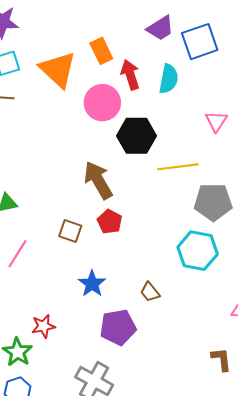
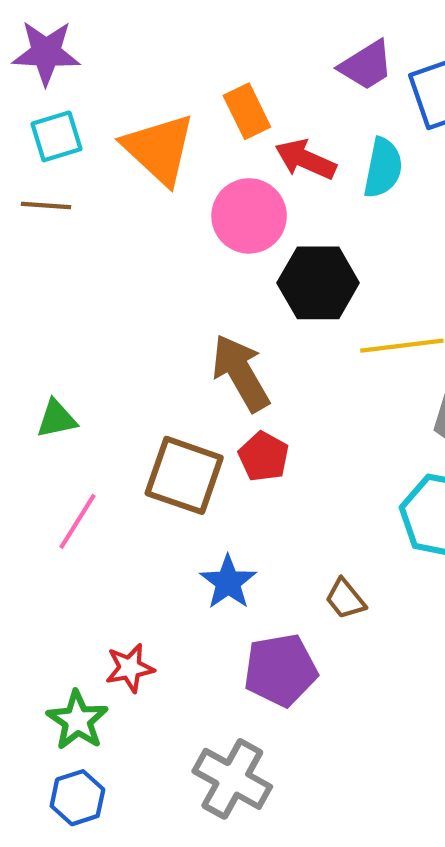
red arrow: (130, 75) -> (306, 159), turned -48
brown square: (70, 231) -> (184, 475), size x1.6

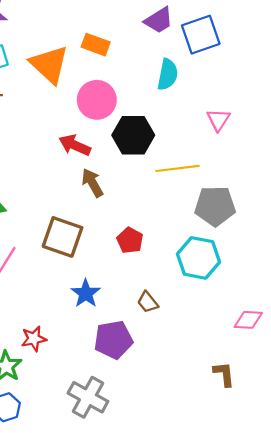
orange rectangle: (247, 111) -> (96, 45), turned -44
red arrow: (306, 159) -> (75, 145), moved
brown arrow: (241, 373) -> (92, 183), size x0.7
red pentagon: (264, 457) -> (130, 240), moved

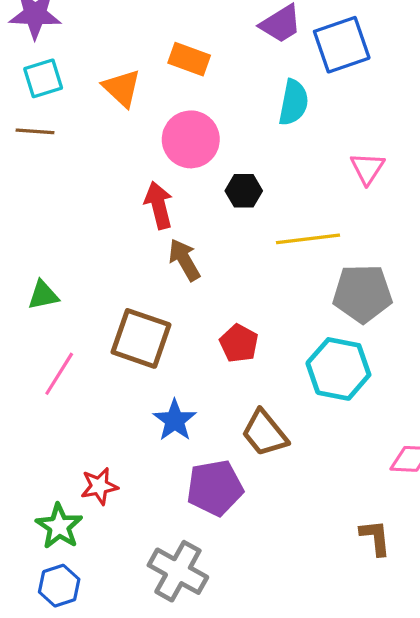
orange triangle: (49, 64) -> (122, 88), size x0.7
black hexagon: (133, 135) -> (244, 191), size x0.6
red arrow: (75, 145) -> (159, 205), turned 52
brown trapezoid: (148, 302) -> (265, 433), size x1.5

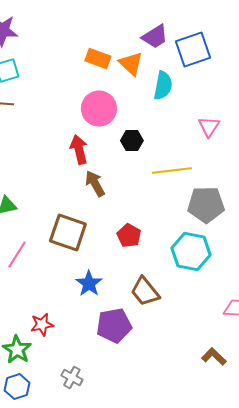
orange triangle: (122, 88) -> (131, 64), moved
brown L-shape: (375, 537) -> (214, 357), turned -40
gray cross: (178, 571) -> (72, 378), moved, size x0.6

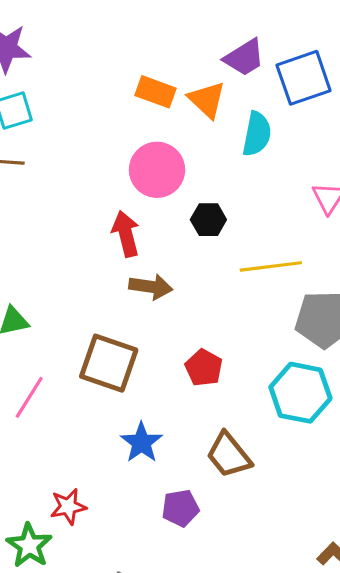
brown arrow: (95, 184) -> (151, 287), turned 128
purple pentagon: (114, 326) -> (180, 508), size x0.7

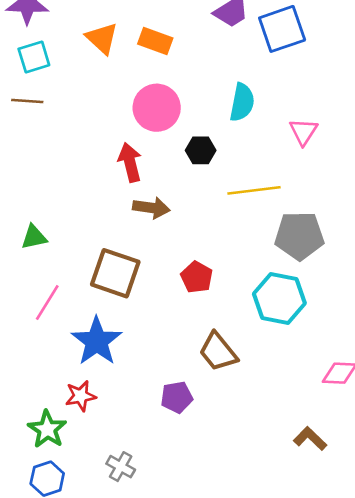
orange triangle: (207, 100) -> (102, 38), moved
cyan semicircle: (257, 134) -> (242, 102), moved
blue star: (141, 443) -> (97, 341), moved, size x1.4

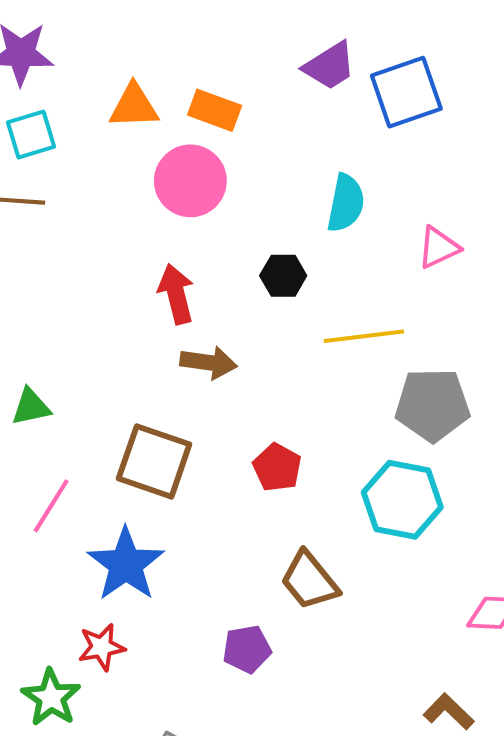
orange triangle: (102, 38) -> (134, 106), turned -45
pink circle: (157, 108) -> (190, 181), moved
pink triangle: (303, 132) -> (439, 247), turned 32

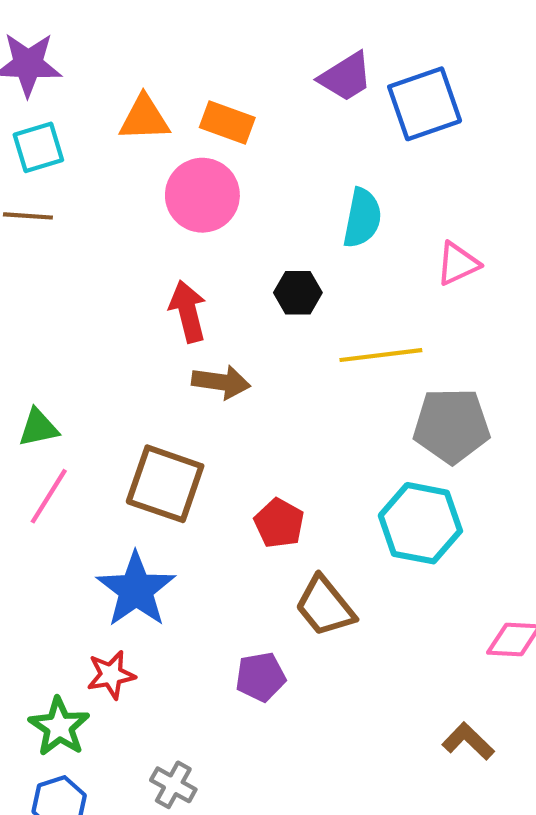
red pentagon: (277, 467) -> (279, 523), moved
pink line: (51, 506) -> (49, 496), moved

